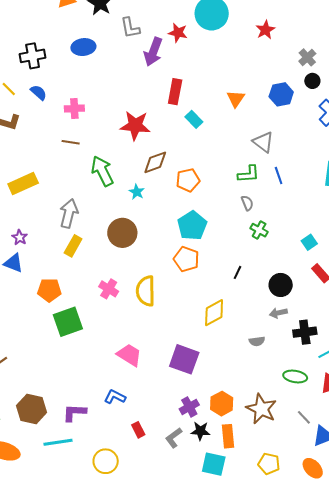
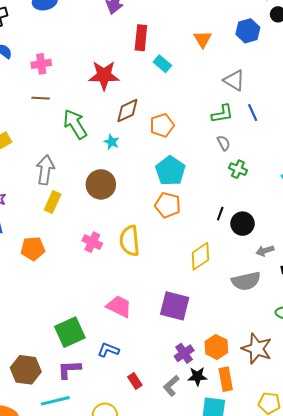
black circle: (281, 285) -> (242, 224), moved
green square: (68, 322) -> (70, 332), moved
gray semicircle: (257, 341) -> (246, 281), size x1.8

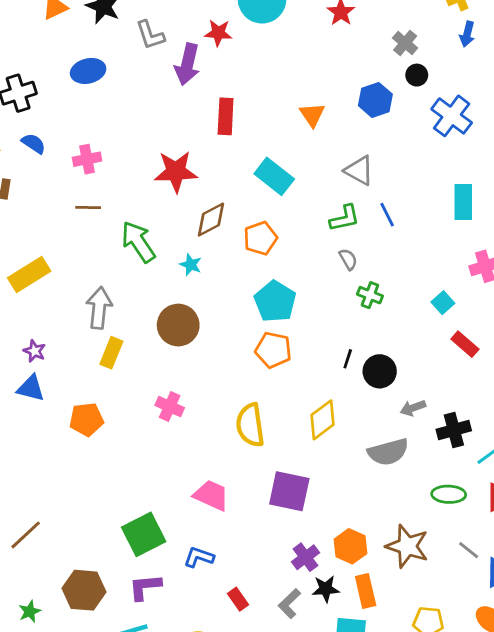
cyan rectangle: (162, 64) -> (274, 176), moved, size x1.5
yellow semicircle: (130, 241) -> (250, 425), moved

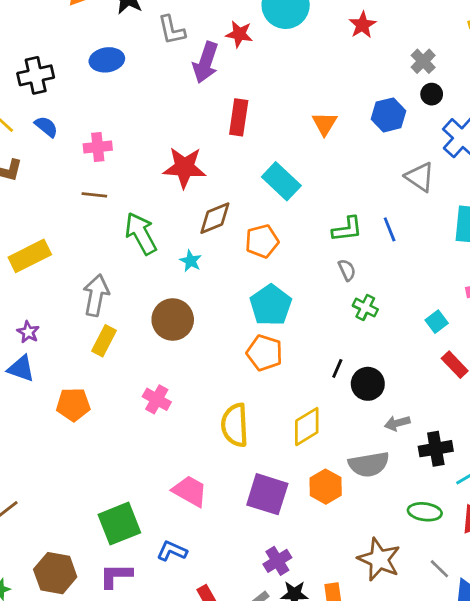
gray triangle: (359, 171) -> (420, 177), moved
orange hexagon: (350, 546) -> (326, 487), moved

